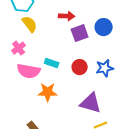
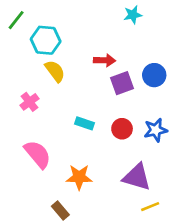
pink cross: (19, 48) -> (29, 102), moved
pink semicircle: (29, 71) -> (38, 154), moved, turned -140
orange star: (48, 92) -> (79, 177), moved

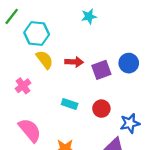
cyan star: (133, 15) -> (89, 16), moved
red arrow: (105, 60) -> (74, 62), moved
blue star: (156, 130) -> (130, 123), moved

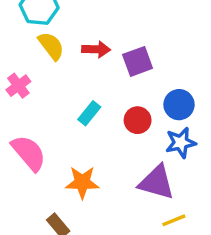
blue circle: (129, 63) -> (179, 105), moved
cyan rectangle: (70, 104) -> (89, 113), turned -70

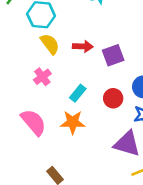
pink cross: (18, 86) -> (42, 77), moved
orange star: (82, 182) -> (73, 122), moved

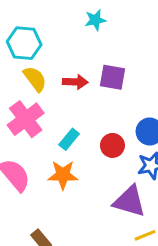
purple square: (113, 55) -> (112, 77), moved, turned 30
pink cross: (42, 77) -> (26, 119), size x1.6

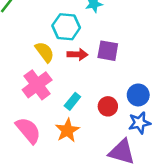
cyan hexagon: (24, 43) -> (66, 27), moved
orange star: (63, 175) -> (67, 130), turned -30

